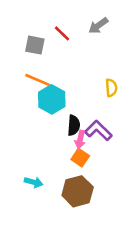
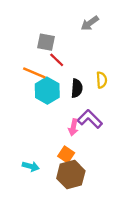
red line: (62, 33) -> (57, 60), moved
gray square: (35, 45) -> (46, 42), moved
black semicircle: (74, 125) -> (77, 88), moved
orange square: (80, 158) -> (66, 154), moved

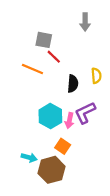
gray arrow: (90, 23) -> (85, 22), turned -54
cyan hexagon: (47, 91) -> (50, 116), moved
purple L-shape: (90, 119) -> (85, 113), turned -70
brown hexagon: (71, 175) -> (52, 170), moved

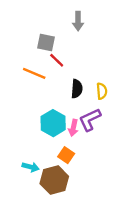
gray arrow: (85, 22) -> (78, 21), moved
yellow semicircle: (96, 76) -> (102, 91), moved

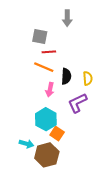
red line: (57, 60) -> (49, 52), turned -48
orange line: (34, 73) -> (44, 67), moved
cyan hexagon: (53, 123) -> (46, 119), moved
pink arrow: (73, 128) -> (50, 90), moved

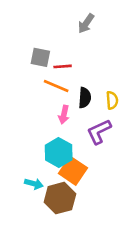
gray arrow: (67, 18) -> (86, 23), turned 35
gray square: (40, 37) -> (40, 57), moved
orange square: (57, 133) -> (73, 171), size x1.5

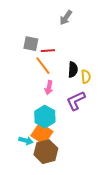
orange line: (56, 86) -> (43, 66), turned 30
black semicircle: (85, 98) -> (73, 70), moved
orange square: (73, 171) -> (42, 134), moved

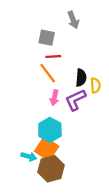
gray arrow: (66, 18) -> (73, 20), turned -56
gray square: (31, 44) -> (47, 38), moved
purple L-shape: (76, 101) -> (75, 100), moved

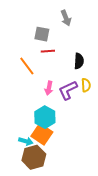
orange line: (48, 73) -> (27, 66), moved
black semicircle: (81, 78) -> (79, 61), moved
yellow semicircle: (95, 85) -> (86, 85), moved
brown hexagon: (51, 169) -> (34, 157), moved

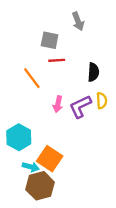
cyan hexagon: (45, 117) -> (19, 137), moved

